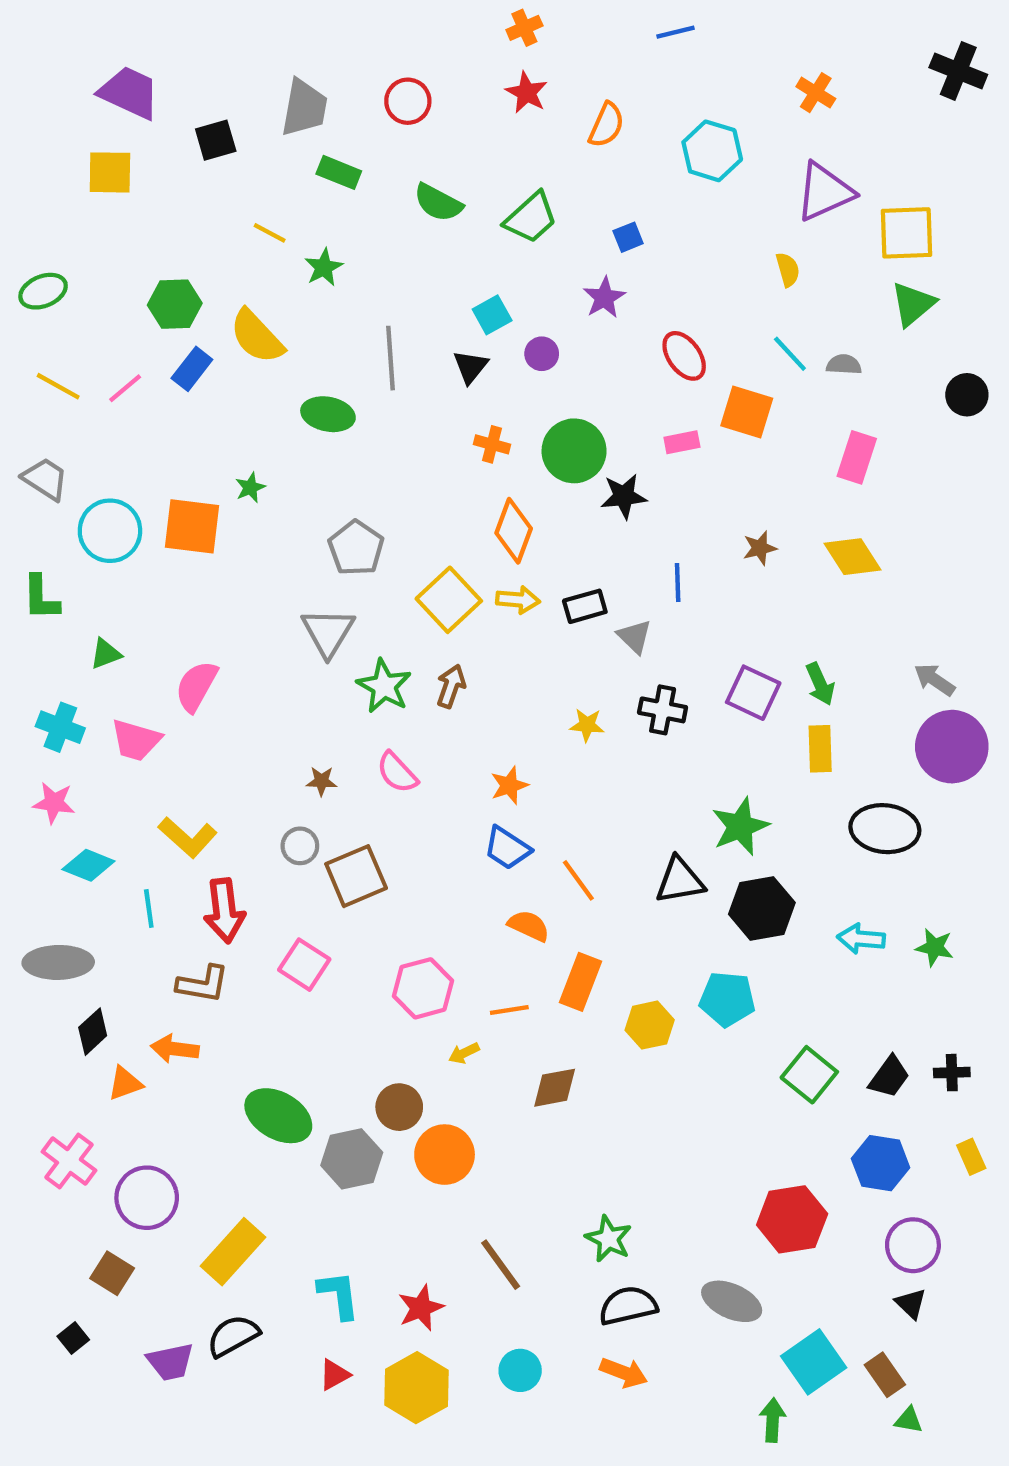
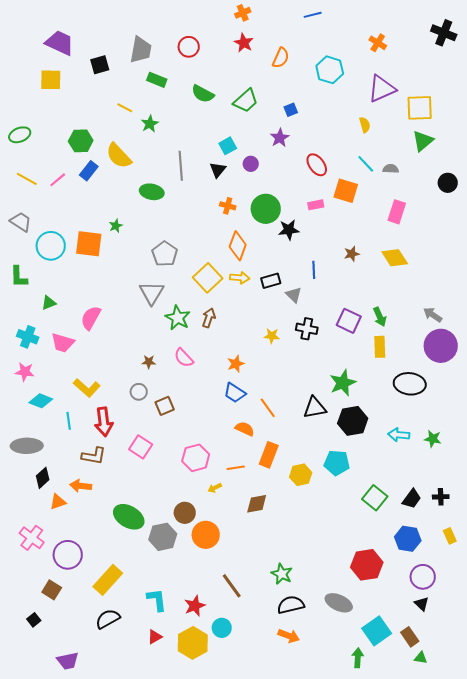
brown square: (356, 876) -> (165, 406), size x0.7
purple trapezoid: (170, 1362) -> (68, 661), moved
cyan circle: (520, 1370) -> (222, 628), moved

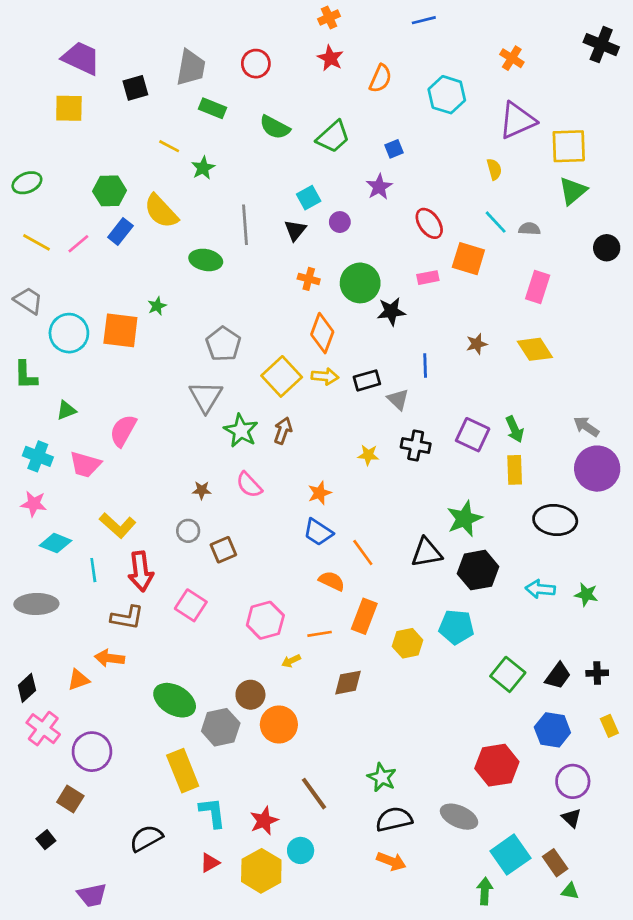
black diamond: (43, 478) -> (27, 688), moved
yellow rectangle: (108, 580) -> (183, 771), moved, turned -64

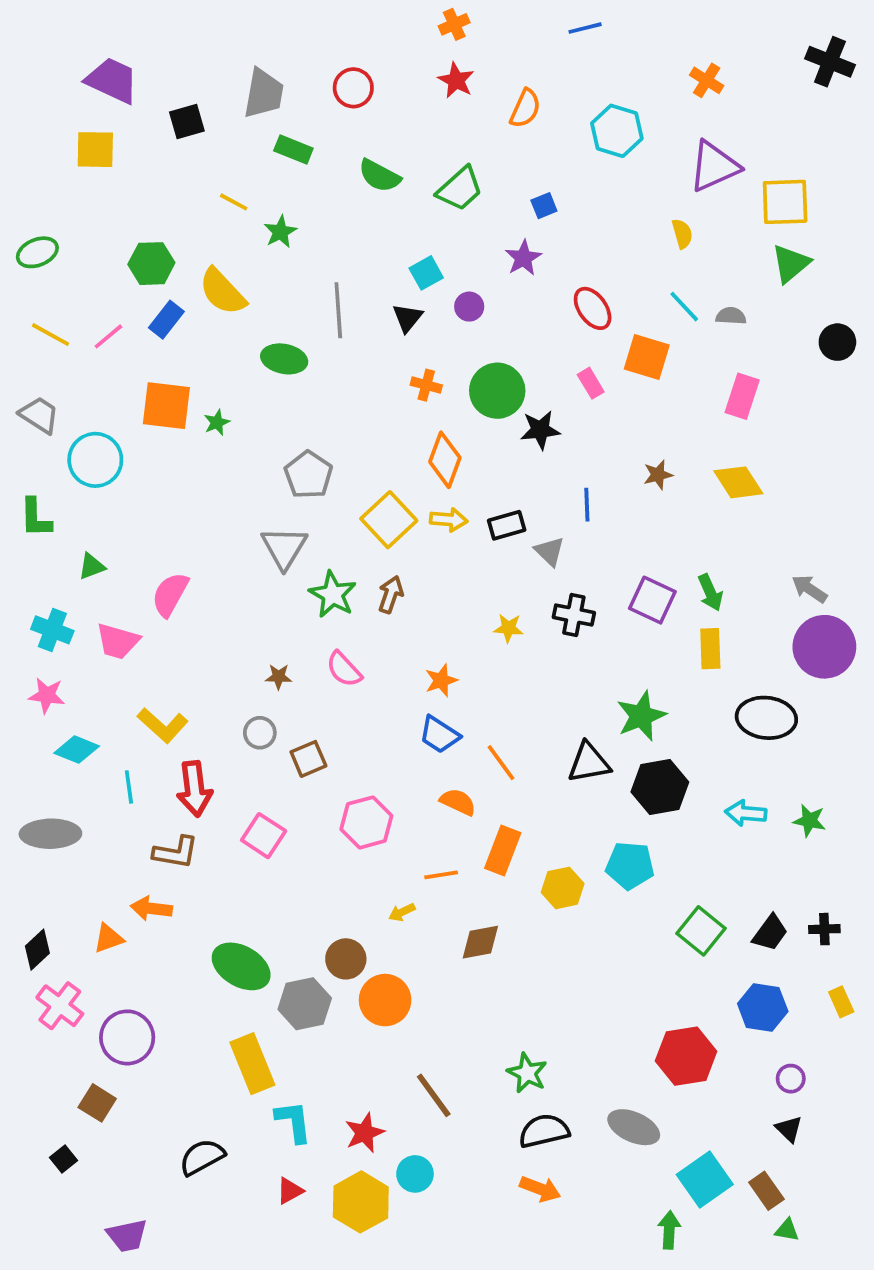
pink rectangle: (428, 278) -> (591, 383), turned 70
orange square: (120, 330) -> (166, 406), moved
pink hexagon: (265, 620) -> (366, 822), moved
purple circle: (573, 781) -> (791, 1079), size x0.6

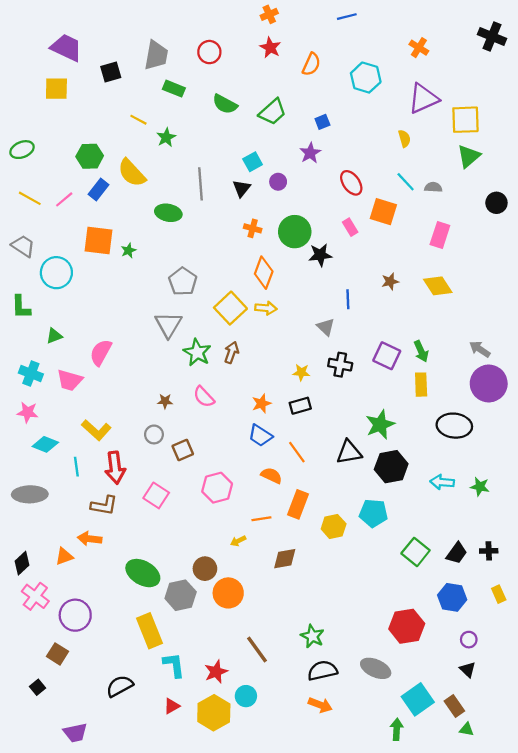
black rectangle: (507, 525) -> (300, 406), moved

